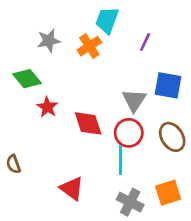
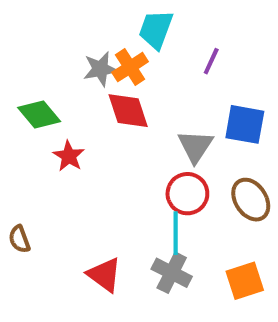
gray star: (49, 41) -> (100, 69), moved
red diamond: (88, 123) -> (128, 111), moved
gray cross: (130, 202) -> (172, 273), moved

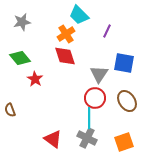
cyan trapezoid: (156, 29) -> (79, 15), turned -65
gray star: (100, 69) -> (22, 22), moved
brown semicircle: (19, 239) -> (10, 110), moved

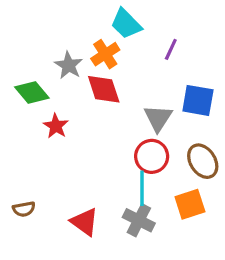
gray star: (22, 22) -> (69, 65), moved, turned -30
brown semicircle: (10, 110) -> (24, 209), moved, turned -80
orange square: (124, 142) -> (190, 204), moved

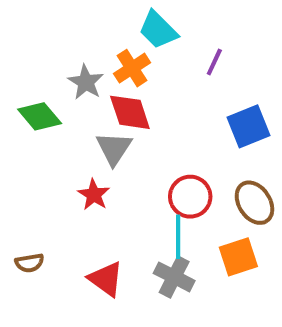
blue square: (198, 100) -> (248, 126), turned -32
gray triangle: (158, 118) -> (114, 148), moved
red star: (56, 126) -> (94, 195), moved

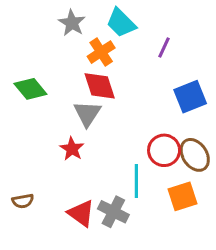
gray star: (86, 82) -> (72, 23), moved
red circle: (190, 197) -> (164, 150), moved
gray cross: (174, 277) -> (113, 212), moved

